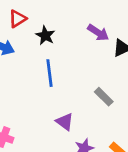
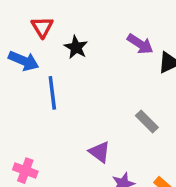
red triangle: (17, 19) -> (42, 27), turned -30
blue line: (49, 73) -> (52, 93), moved

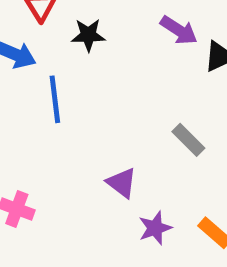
black star: (76, 47) -> (88, 35), turned -30

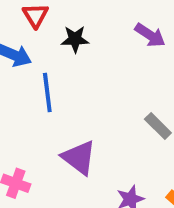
purple triangle: (122, 183) -> (79, 158), moved, size x1.4

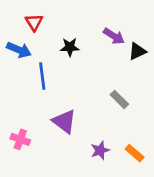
black star: (75, 39) -> (70, 47), moved

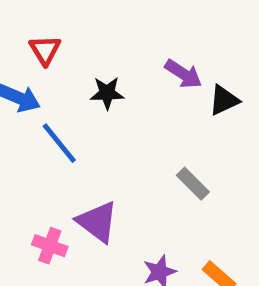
blue line: (42, 76) -> (59, 143), turned -32
pink cross: (20, 139) -> (50, 246), moved

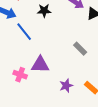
purple triangle: (97, 222) -> (40, 65), turned -36

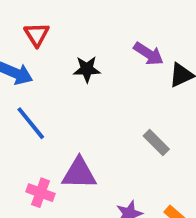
blue line: (24, 32) -> (31, 123), moved

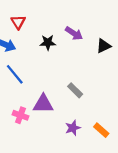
purple arrow: (149, 54) -> (74, 33), moved
gray rectangle: (156, 143) -> (75, 90), moved

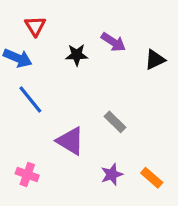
purple triangle: (43, 104) -> (70, 141), turned 30
pink cross: (20, 115) -> (27, 175), moved

